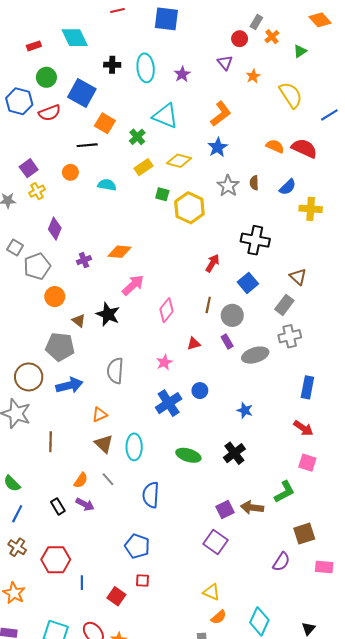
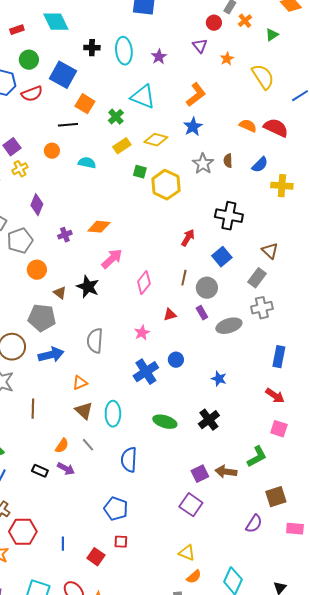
black rectangle: (58, 506) -> (40, 471), turned -35
red hexagon: (56, 560) -> (23, 532), moved

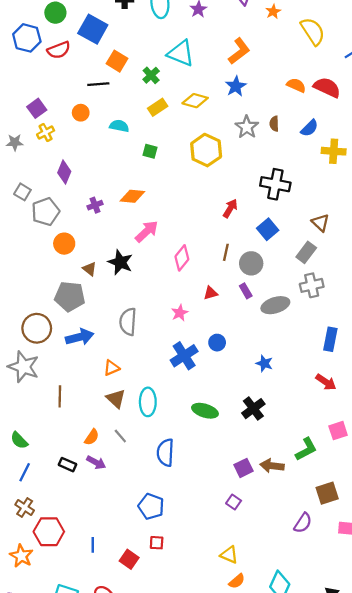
green square: (140, 172) -> (150, 151), moved
pink square: (279, 429) -> (338, 431), moved, turned -36
purple square: (191, 505) -> (234, 502), size x0.6

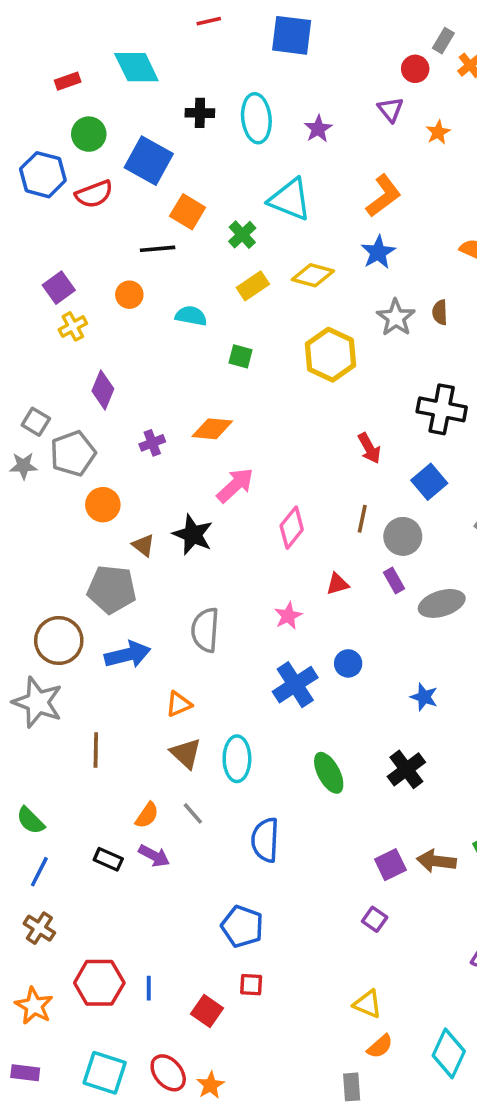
gray star: (15, 142) -> (23, 466), moved
red arrow: (230, 208) -> (369, 448), turned 120
green ellipse: (205, 411) -> (329, 773), turned 45
red hexagon: (49, 532) -> (99, 983), moved

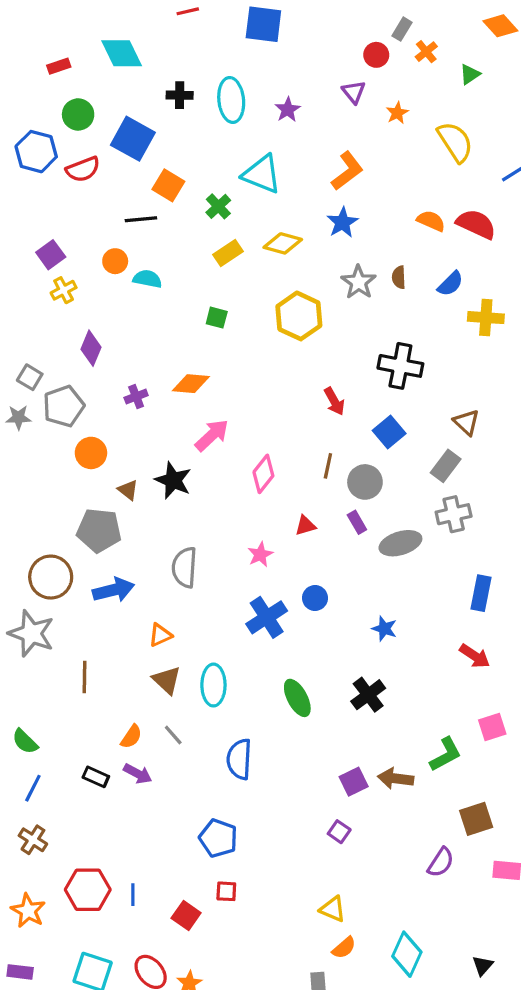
cyan semicircle: (191, 316) -> (147, 279), moved

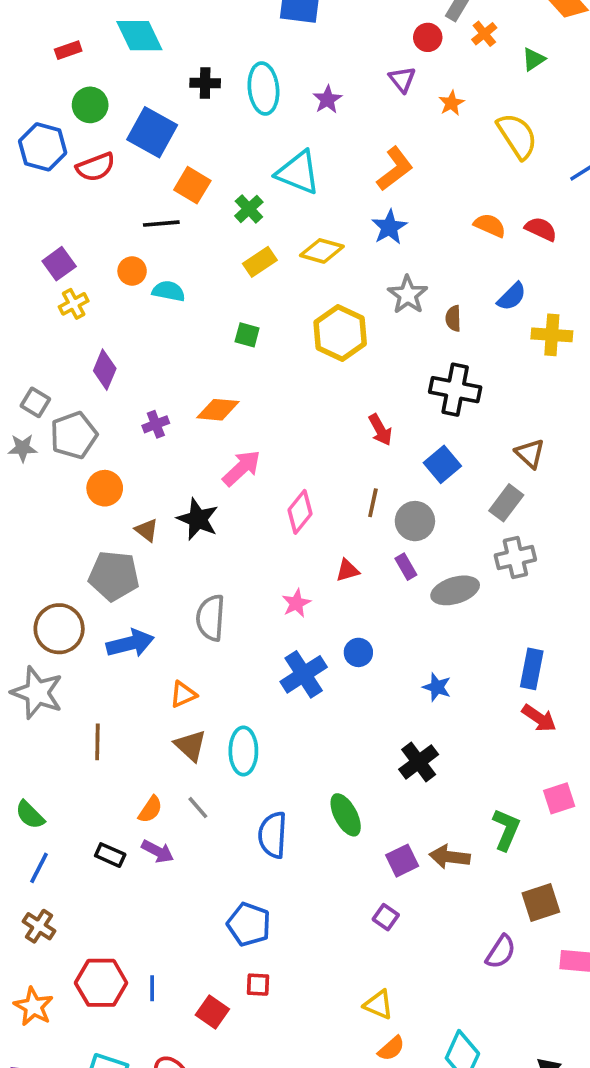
red semicircle: (476, 224) -> (541, 229), size x0.7
brown semicircle: (399, 277) -> (453, 318), moved
blue rectangle: (481, 593) -> (532, 669), moved
green ellipse: (297, 698) -> (346, 815), moved
green L-shape: (446, 754) -> (506, 829), turned -39

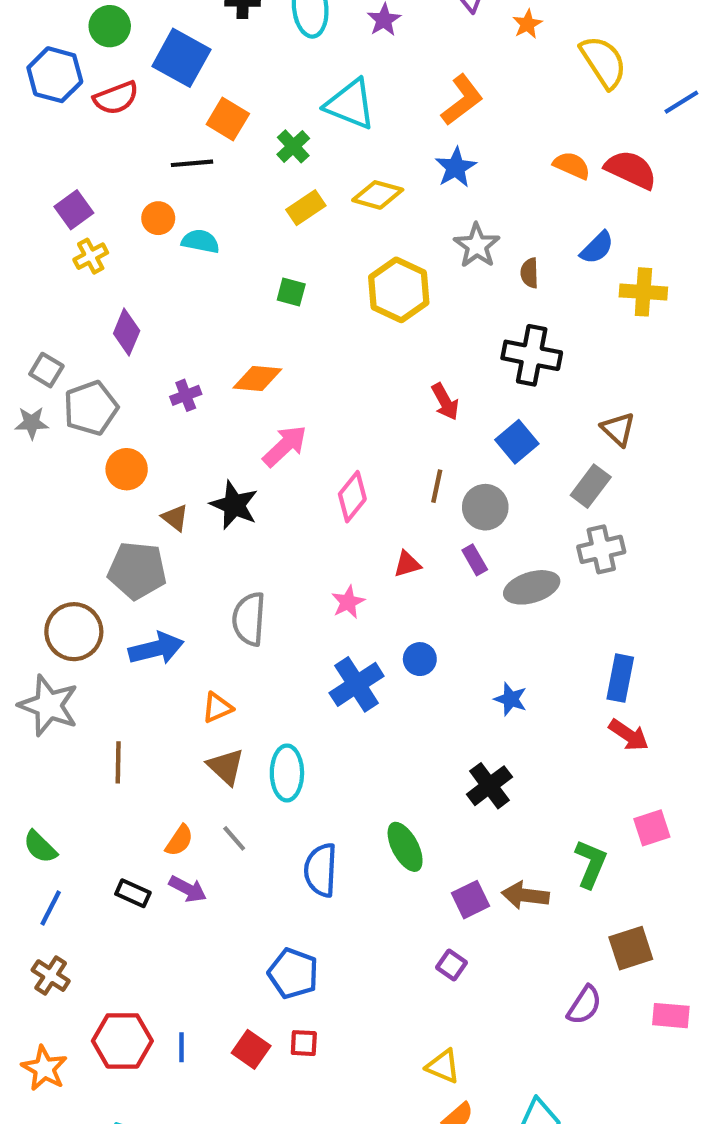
red semicircle: (541, 229) -> (631, 170), size x1.4
red square: (212, 1012) -> (251, 1049), moved

